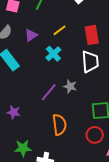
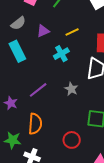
purple line: (49, 92) -> (38, 90), moved
orange semicircle: (59, 125) -> (35, 124), moved
red circle: (95, 135) -> (72, 140), moved

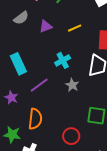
cyan rectangle: (17, 51) -> (18, 64), moved
cyan cross: (61, 54) -> (63, 60), moved

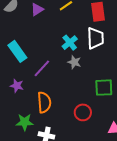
cyan cross: (63, 60) -> (70, 43), moved

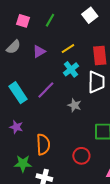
cyan cross: (70, 43) -> (71, 69), moved
purple line: (42, 68) -> (46, 90), moved

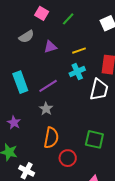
gray star: (74, 105) -> (46, 109), moved
purple star: (16, 127) -> (14, 123), moved
orange semicircle: (43, 144) -> (51, 138), moved

